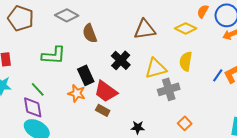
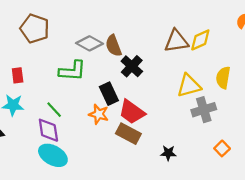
gray diamond: (67, 15) -> (90, 43), moved
yellow diamond: (186, 28) -> (200, 40), moved, turned -50
black cross: (121, 60) -> (132, 66), moved
brown rectangle: (103, 110) -> (128, 134), size x1.5

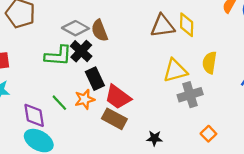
yellow diamond: (200, 40) -> (187, 25), turned -65
black cross: (132, 66) -> (81, 51), moved
green line: (54, 110) -> (59, 103), moved
orange star: (99, 114) -> (85, 99), turned -30

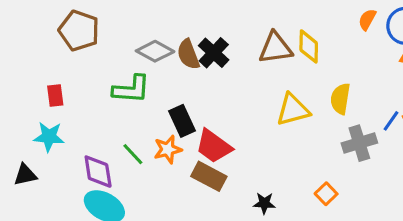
black cross: (81, 51) -> (214, 53), moved
gray cross: (190, 95) -> (359, 143), moved
orange square: (208, 134) -> (326, 194), moved

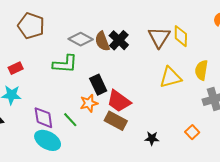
brown triangle: (275, 48) -> (159, 37), turned -50
red rectangle: (55, 96) -> (16, 68), turned 72
green line: (133, 154) -> (70, 120), moved

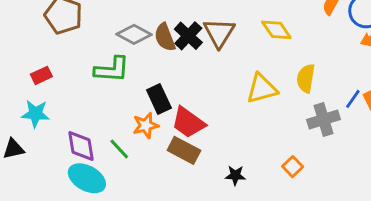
yellow diamond: (181, 36) -> (276, 30), turned -35
brown triangle: (159, 37) -> (219, 33), moved

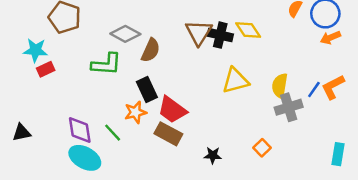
black cross: (188, 36) -> (220, 35), moved, turned -30
brown semicircle: (165, 37) -> (151, 50), moved, turned -135
yellow semicircle: (306, 78) -> (280, 86), moved
cyan star: (35, 114) -> (35, 50), moved

